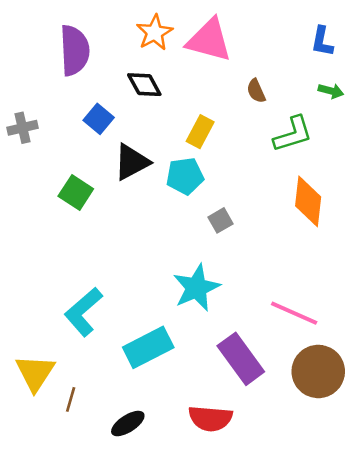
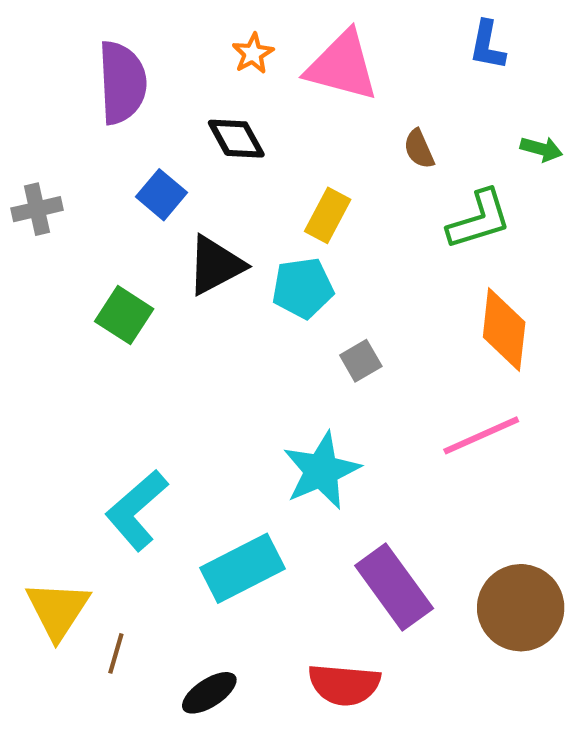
orange star: (154, 33) -> (253, 53), size x0.7
blue L-shape: (322, 41) -> (487, 45), moved
pink line: (294, 313) -> (481, 435), moved, turned -48

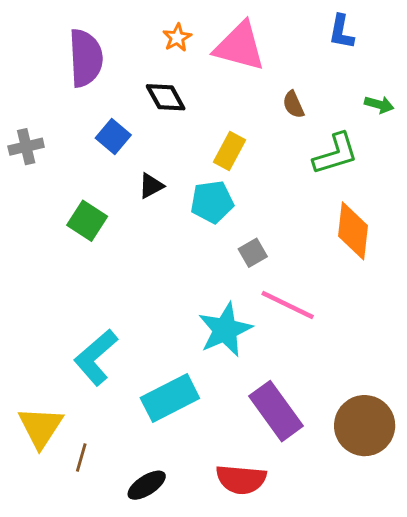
black triangle: (216, 265) -> (151, 186), size x0.6
pink line: (481, 435) -> (288, 305), moved, turned 50

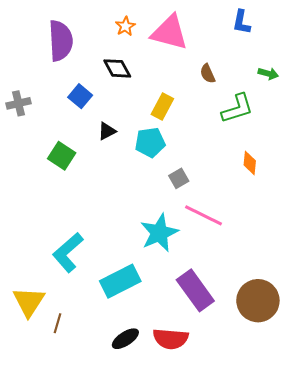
orange diamond: (353, 231) -> (250, 163), size x0.6
black ellipse: (147, 485) -> (125, 339), moved

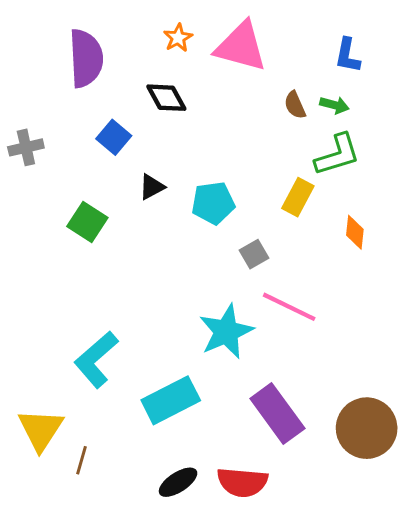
blue L-shape: (242, 22) -> (348, 55), moved
green arrow: (268, 74) -> (334, 105), moved
yellow rectangle: (162, 106) -> (298, 197), moved

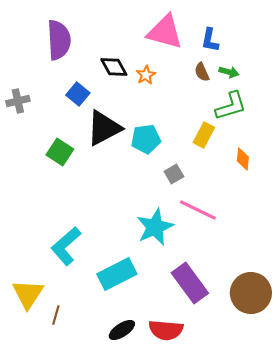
orange star: (178, 38) -> (146, 75), moved
blue L-shape: (348, 55) -> (210, 40), moved
black triangle: (152, 187) -> (104, 128), size x2.0

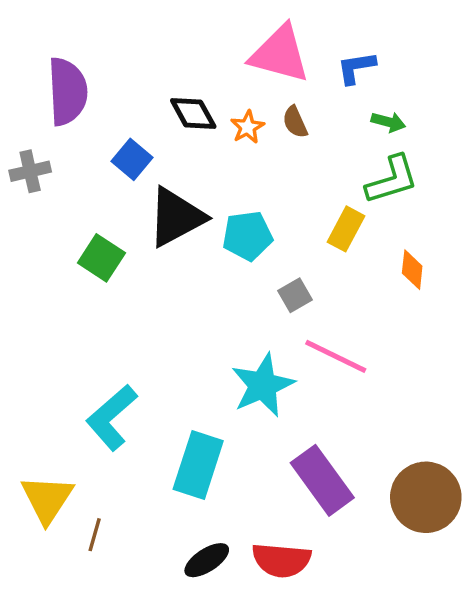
purple semicircle: (59, 40) -> (67, 91), moved
blue L-shape: (210, 40) -> (356, 68), turned 70
brown semicircle: (202, 72) -> (295, 122), moved
cyan rectangle: (117, 274) -> (198, 465), turned -45

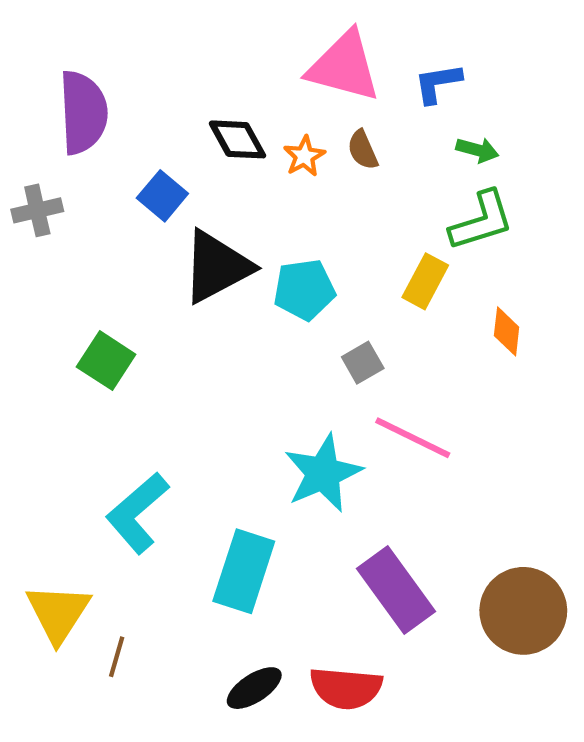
green square: (101, 258) -> (106, 361), moved

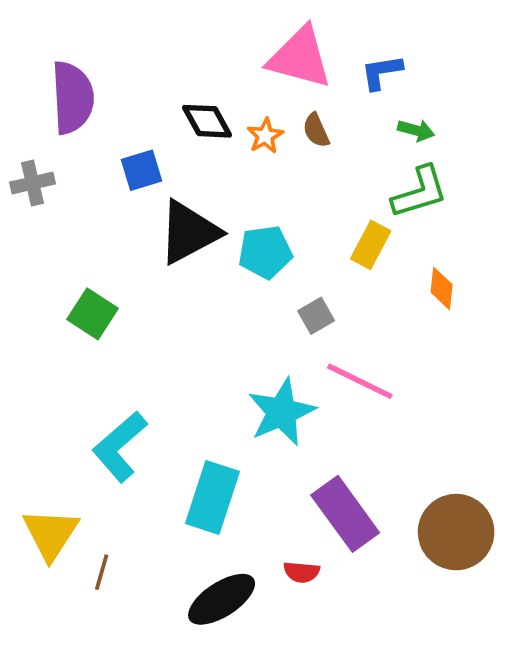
blue square: (162, 196) -> (142, 170), turned 33
black ellipse: (254, 688) -> (222, 599), size x1.4
red semicircle: (346, 688) -> (302, 572), moved, size x0.6

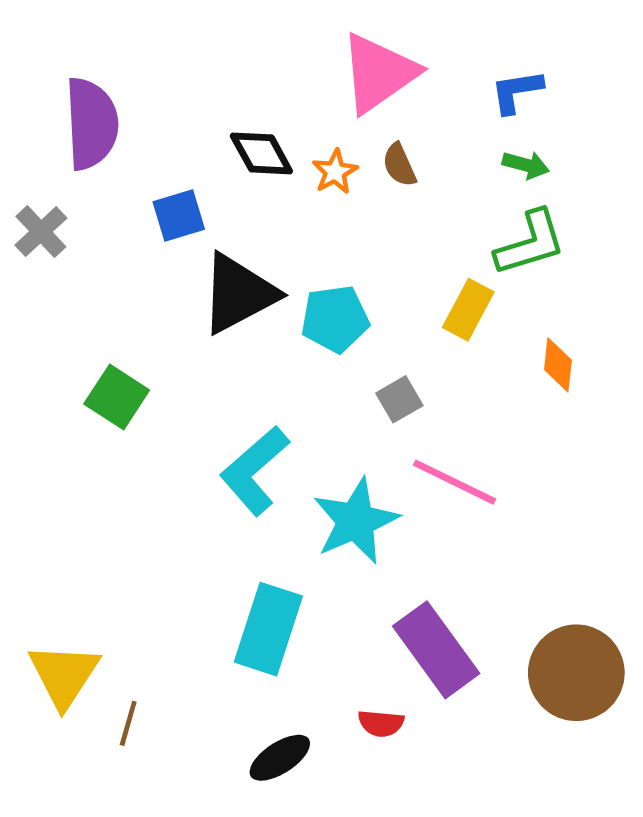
pink triangle: (300, 58) -> (379, 73), turned -50
blue L-shape: (382, 72) -> (517, 91), moved
gray cross: (33, 183) -> (41, 232), turned -30
cyan L-shape: (120, 447) -> (255, 471), moved
black ellipse: (222, 599) -> (280, 758), size x0.7

